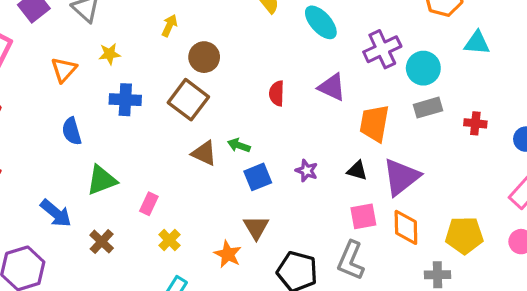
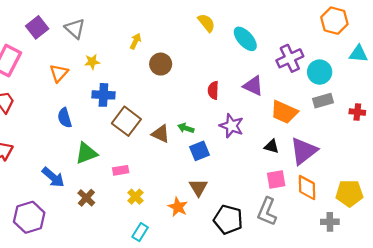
brown square: (188, 100) -> (126, 121), moved
orange trapezoid: (374, 123) -> (284, 112), turned -76
purple star: (307, 171) -> (232, 126), moved, size x1.5
pink rectangle: (149, 204) -> (121, 170), turned 56

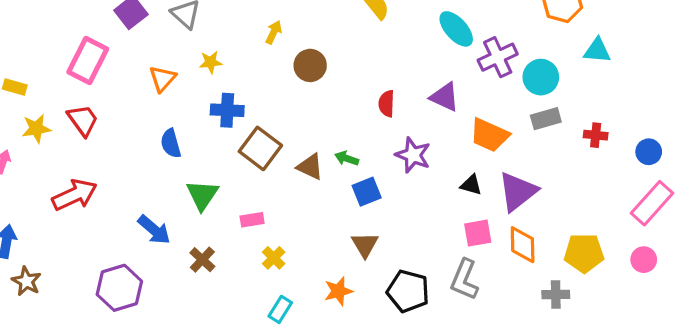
cyan ellipse: (245, 39) -> (456, 29), moved
green triangle: (86, 153) -> (202, 195), turned -35
orange star: (178, 207) -> (338, 291), moved, turned 30

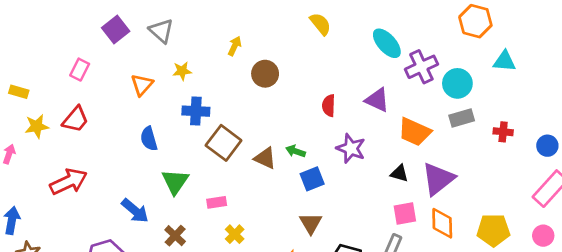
pink rectangle: (88, 60) -> (80, 70), size x0.6
red trapezoid: (83, 120) -> (75, 119), turned 76

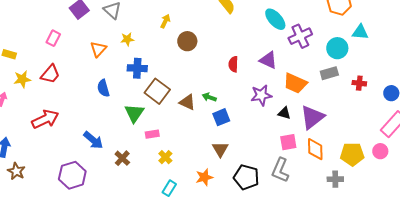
cyan circle: (457, 83) -> (337, 48), moved
purple star: (351, 148) -> (261, 95), moved, turned -30
green triangle: (175, 182) -> (134, 113), moved
pink circle: (543, 236) -> (380, 151), moved

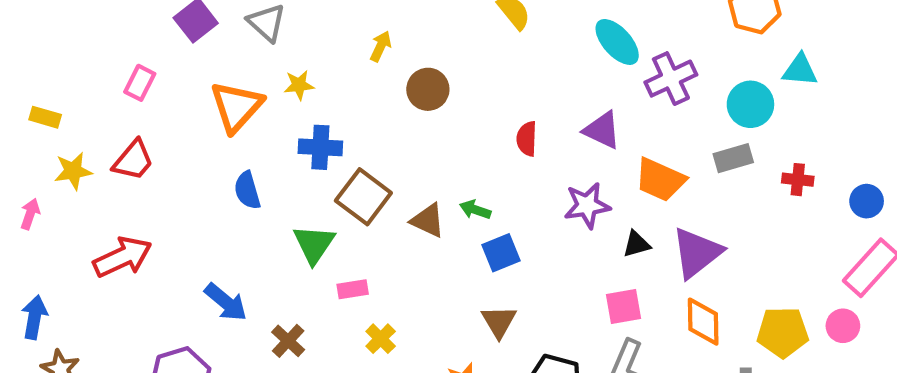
orange triangle: (98, 49) -> (237, 106), size x1.5
black triangle: (284, 113) -> (636, 244), turned -32
pink square: (288, 142) -> (624, 306), moved

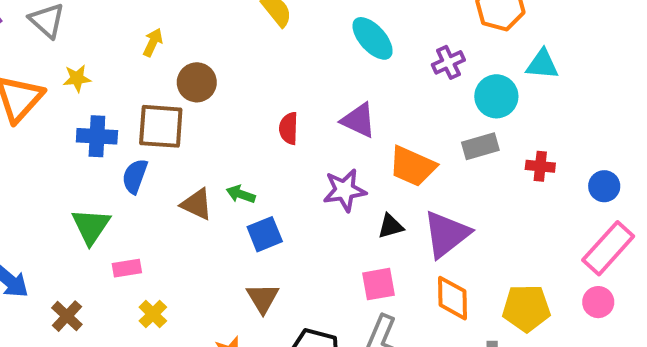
purple cross: (671, 79) -> (448, 62), moved, size x0.7
blue semicircle: (247, 190) -> (135, 176), moved, turned 36
brown square: (363, 197) -> (161, 126), moved, turned -33
pink circle: (843, 326) -> (598, 302), moved

